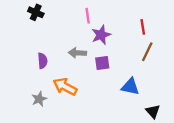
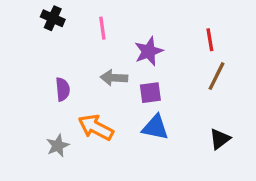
pink line: (88, 16) -> (102, 28), moved
blue triangle: (130, 87) -> (155, 127), moved
black triangle: (153, 111) -> (220, 139), moved, turned 35

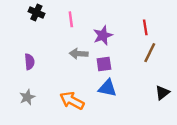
purple semicircle: (63, 89) -> (30, 62), moved
orange arrow: (96, 127) -> (72, 101), moved
black triangle: (220, 139) -> (162, 93), moved
gray star: (58, 146) -> (27, 97), moved

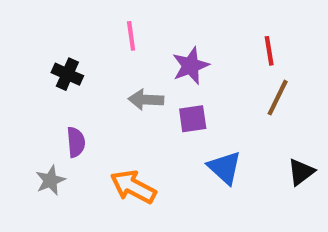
black cross: (36, 12) -> (67, 74), moved
purple semicircle: (30, 62) -> (76, 142), moved
blue triangle: (107, 88) -> (225, 168), moved, turned 30

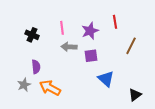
pink line: (131, 36) -> (62, 28), moved
red line: (269, 51) -> (115, 22), moved
black triangle: (301, 172) -> (135, 95), moved
orange arrow: (133, 187) -> (50, 88), moved

